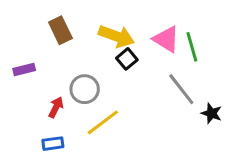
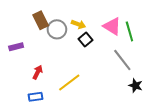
yellow arrow: (116, 36) -> (78, 24), size x0.6
gray circle: (85, 89) -> (57, 29), moved
black star: (212, 113) -> (136, 86), moved

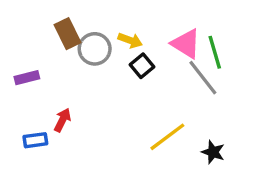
gray line: (122, 60) -> (203, 78), moved
yellow line: (69, 82) -> (167, 137), moved
black star: (136, 86) -> (213, 152), moved
blue rectangle: (35, 97) -> (35, 140), moved

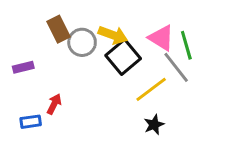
yellow arrow: (130, 40) -> (113, 35), size x1.4
black square: (142, 66) -> (123, 57), size x1.6
yellow line: (167, 137) -> (151, 89), moved
black star: (213, 152) -> (154, 125), moved, turned 30

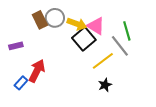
pink triangle: (161, 38) -> (96, 26), moved
gray circle: (82, 42) -> (55, 18), moved
red arrow: (54, 104) -> (37, 71), size x1.6
blue rectangle: (31, 122) -> (21, 83), turned -40

